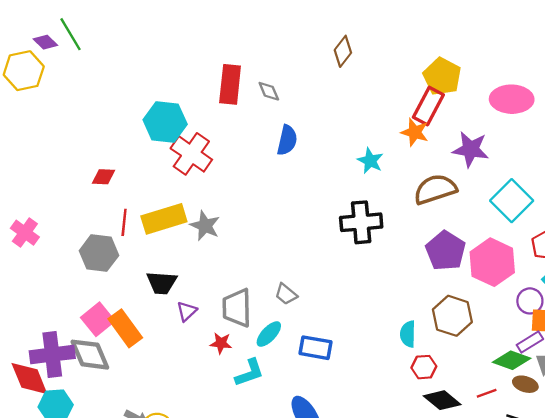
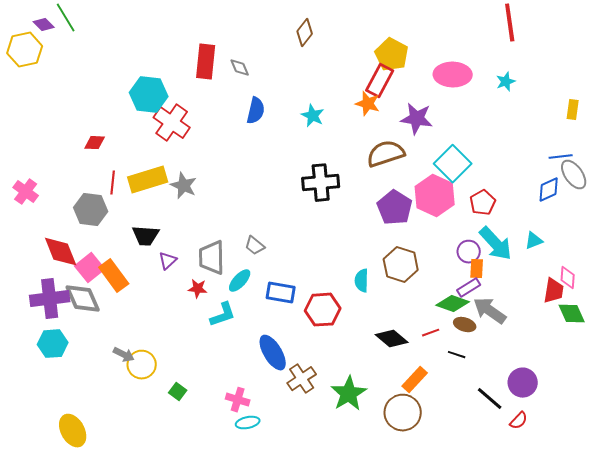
cyan star: (370, 161) -> (313, 116), moved
pink hexagon: (492, 262) -> (435, 196), moved
red hexagon: (424, 367) -> (323, 310), moved, size x1.6
red diamond: (29, 378) -> (61, 252), moved

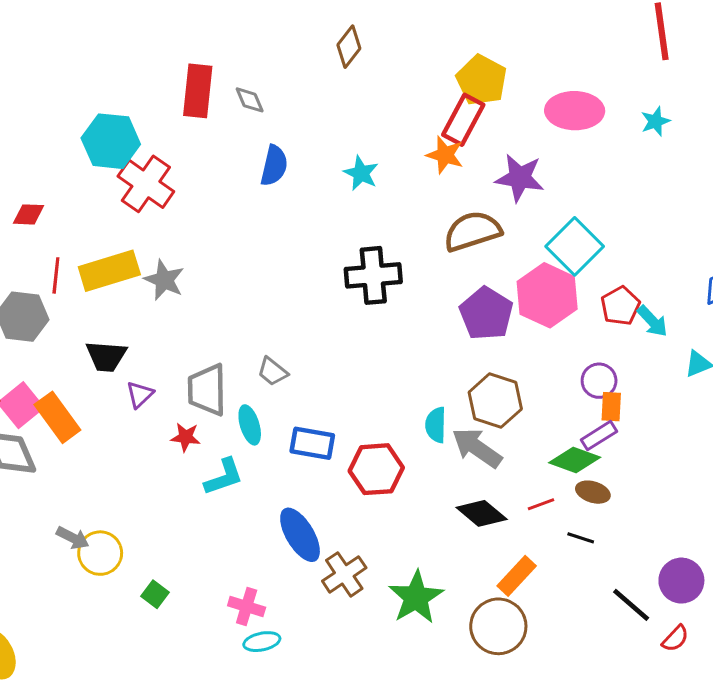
cyan arrow: (496, 244) -> (652, 321), moved, size x0.6
cyan ellipse: (240, 281) -> (250, 425), turned -60
gray arrow: (490, 311) -> (477, 448), moved

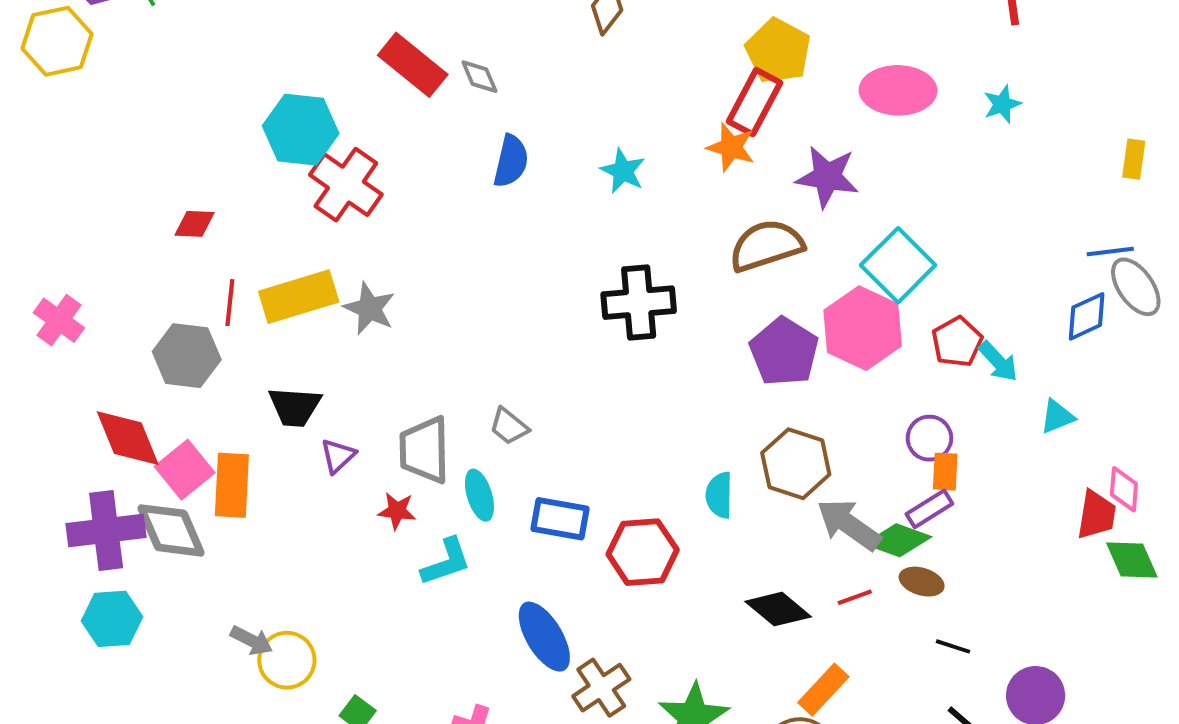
red rectangle: (198, 91) -> (413, 65), turned -57
orange rectangle: (57, 417) -> (232, 485), turned 39
gray arrow: (477, 448) -> (849, 525), moved
black line: (581, 538) -> (953, 646), moved

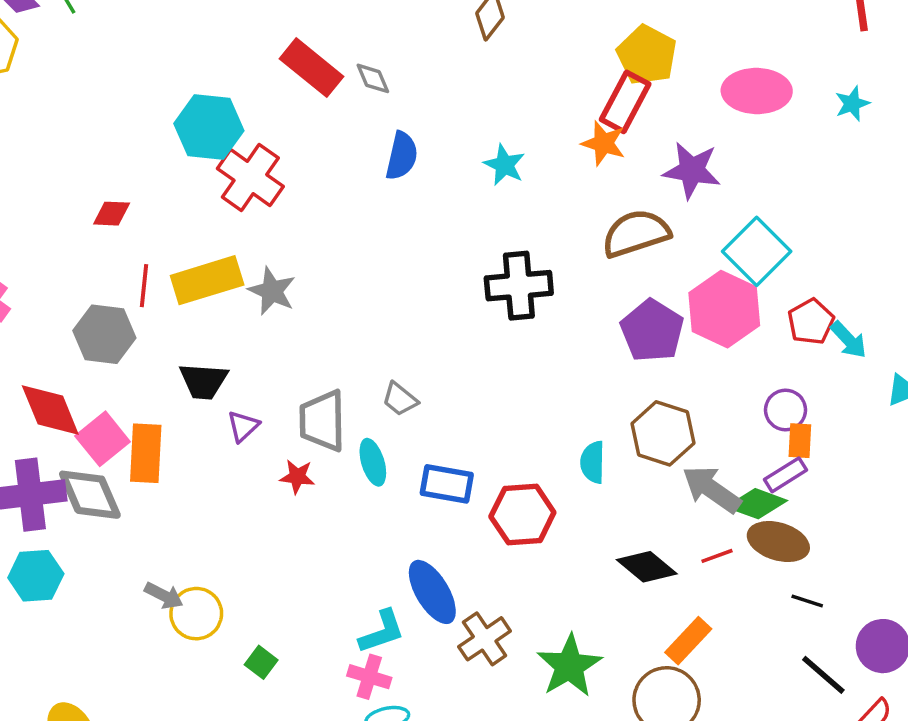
cyan L-shape: (446, 562) -> (382, 632), moved
brown ellipse: (922, 582) -> (778, 542), size x1.5

